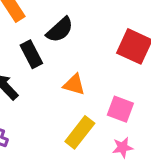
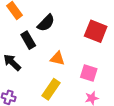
yellow rectangle: (80, 132) -> (51, 89), moved

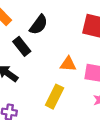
orange triangle: (57, 58) -> (68, 64), moved

